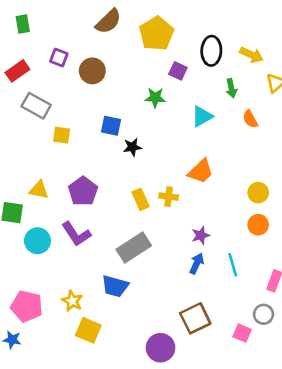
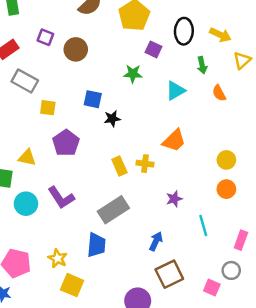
purple pentagon: (83, 191) -> (66, 143), moved
blue arrow: (197, 263) -> (156, 241), moved
blue trapezoid: (115, 286) -> (96, 245), turned -100

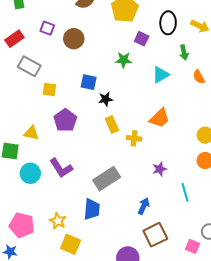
yellow rectangle: (119, 166) -> (112, 125), moved

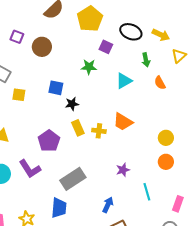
black ellipse: (168, 23) -> (131, 32), turned -70
orange trapezoid: (160, 118) -> (123, 122), turned 75
purple pentagon: (65, 120) -> (49, 141), moved
yellow cross: (134, 138) -> (99, 131), moved

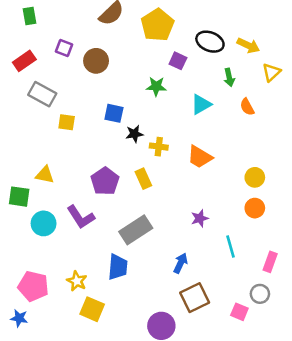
yellow rectangle: (78, 128) -> (143, 179), moved
yellow cross: (99, 131) -> (159, 147), moved

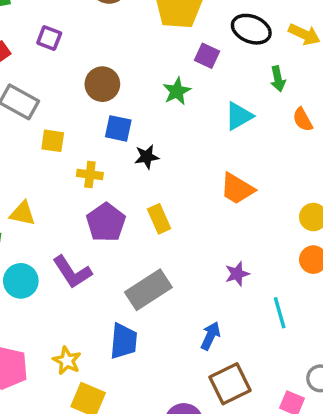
brown circle: (96, 61) -> (102, 84), moved
green star: (156, 86) -> (177, 91), turned -30
yellow cross: (159, 147) -> (90, 175), moved

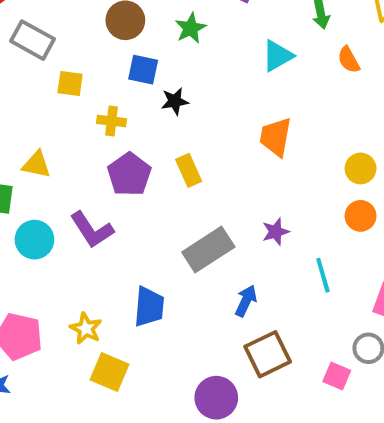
green star: (177, 91) -> (191, 28), moved
orange trapezoid: (237, 189) -> (276, 137), turned 69
gray rectangle: (148, 290) -> (208, 249), moved

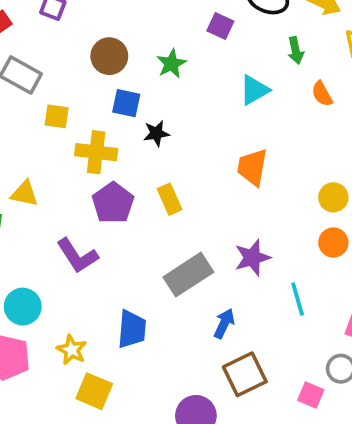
yellow cross: (112, 121) -> (96, 152), size x1.5
purple star: (276, 232) -> (252, 258), size x1.4
cyan circle: (34, 240) -> (23, 307), moved

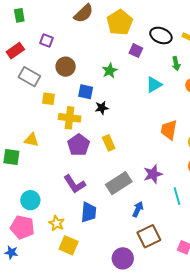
brown circle: (109, 56) -> (66, 67), moved
orange trapezoid: (252, 167) -> (169, 130), moved
purple L-shape: (77, 256) -> (75, 184), moved

